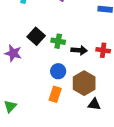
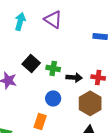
brown hexagon: (84, 83) -> (90, 103), moved
orange rectangle: (55, 94) -> (40, 121), moved

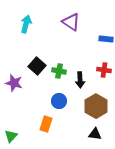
purple triangle: (53, 19) -> (71, 22), moved
black arrow: (74, 77) -> (80, 80), turned 84
red cross: (98, 77) -> (104, 70), moved

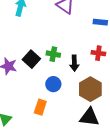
black square: (37, 66) -> (31, 59), moved
black triangle: (95, 134) -> (89, 117), size x1.5

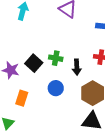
orange rectangle: (40, 107) -> (22, 98), moved

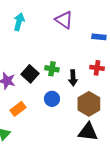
orange rectangle: (22, 98) -> (18, 109), turned 35

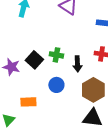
orange rectangle: (18, 109) -> (28, 102), moved, turned 35

